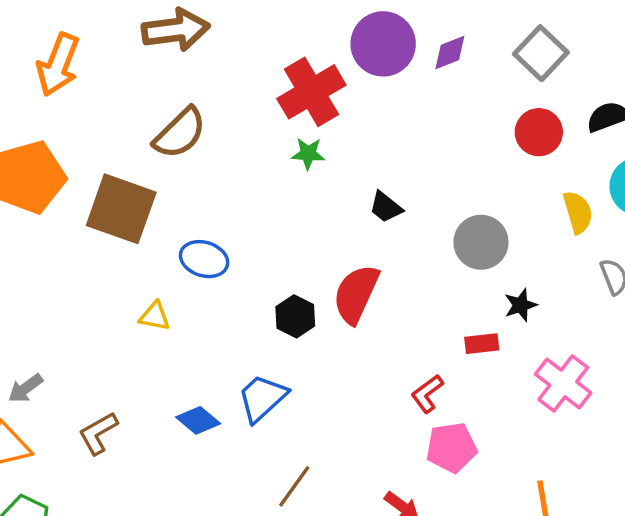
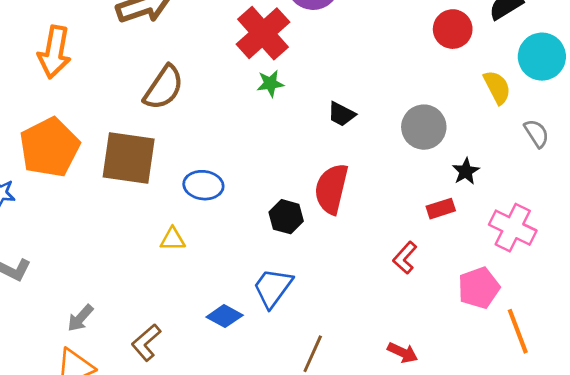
pink pentagon: (452, 448) -> (479, 288), moved

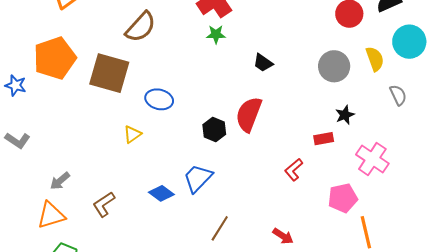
gray circle: (424, 127) -> (334, 66), moved
yellow triangle: (173, 239) -> (132, 134), turned -42

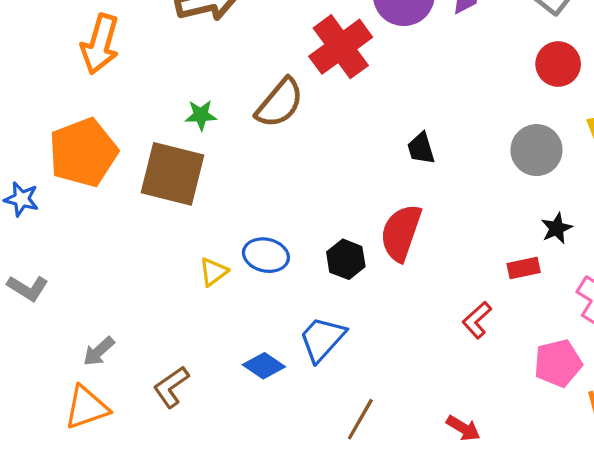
brown semicircle: (141, 27) -> (280, 103), moved
green star: (216, 34) -> (201, 115), moved
black trapezoid: (263, 63) -> (421, 148), turned 40
blue ellipse: (159, 99) -> (266, 255), moved

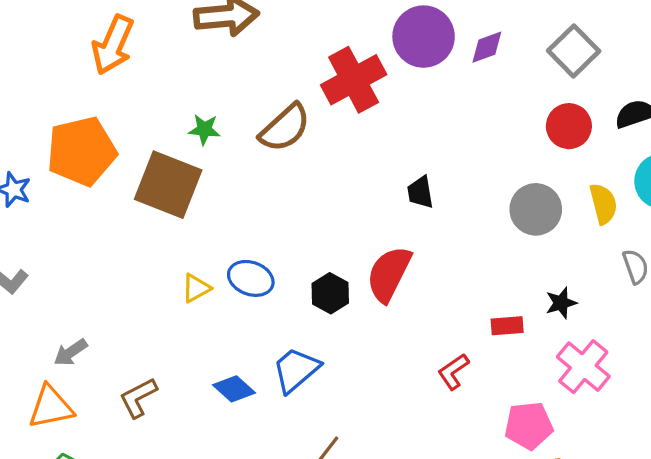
black star: (557, 228) -> (561, 303), moved

